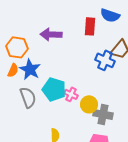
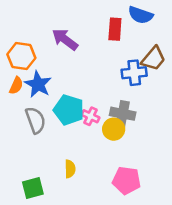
purple arrow: (51, 34) -> (65, 39), turned 35
blue cross: (105, 60) -> (134, 73), turned -30
gray cross: (103, 114) -> (123, 114), moved

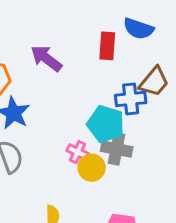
cyan pentagon: (69, 110) -> (106, 124), moved
yellow circle: (114, 129) -> (92, 168), moved

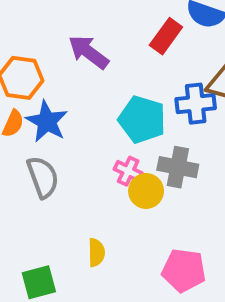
red rectangle: (107, 46) -> (166, 36), turned 32
cyan pentagon: (106, 124) -> (142, 120), moved

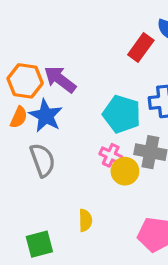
purple arrow: (88, 52) -> (60, 79), moved

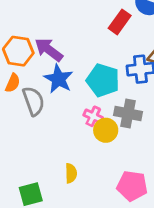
blue star: (46, 116) -> (59, 79), moved
gray semicircle: (43, 160) -> (34, 101), moved

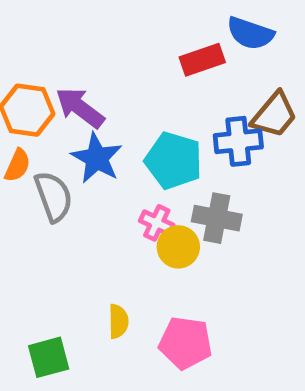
red rectangle: (120, 22) -> (202, 60), turned 35
pink pentagon: (132, 186) -> (185, 343), moved

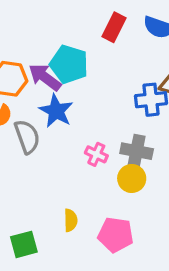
red rectangle: (202, 60) -> (114, 27), moved, turned -44
cyan pentagon: (173, 161) -> (69, 64), moved
yellow circle: (178, 247) -> (132, 178), moved

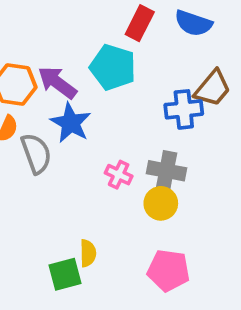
cyan pentagon: (69, 64) -> (113, 67), moved
pink pentagon: (116, 235) -> (168, 270), moved
green square: (24, 244) -> (65, 274), moved

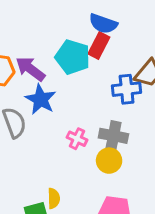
red rectangle: (140, 23) -> (99, 45), moved
blue semicircle: (193, 23) -> (103, 24), moved

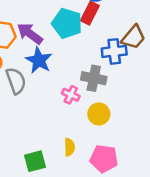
gray cross: (113, 136) -> (94, 78), moved
yellow semicircle: (54, 198) -> (69, 147), moved

